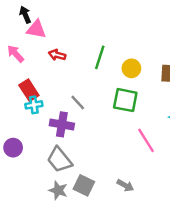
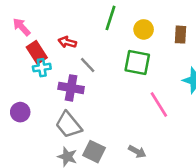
pink arrow: (16, 54) -> (21, 27), moved
red arrow: (57, 55) -> (67, 42), moved

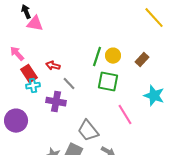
green line: (111, 18) -> (97, 57), moved
brown rectangle: (180, 35) -> (142, 60), turned 40
purple circle: (20, 112) -> (16, 121), size x1.5
gray trapezoid: (69, 125) -> (88, 131), moved

